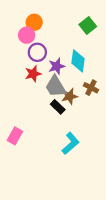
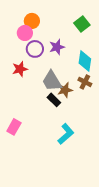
cyan diamond: (78, 61) -> (85, 61), moved
purple star: (57, 66) -> (57, 47), moved
red star: (33, 74) -> (20, 69), moved

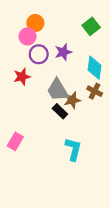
cyan L-shape: (66, 134) -> (73, 149), turned -35

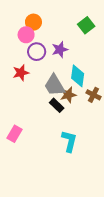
cyan diamond: (95, 68) -> (78, 76), moved
brown cross: (95, 91) -> (93, 95), moved

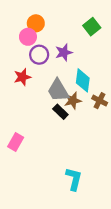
cyan L-shape: (69, 141) -> (74, 179), moved

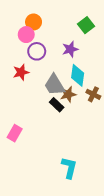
purple star: (64, 52) -> (70, 49), moved

